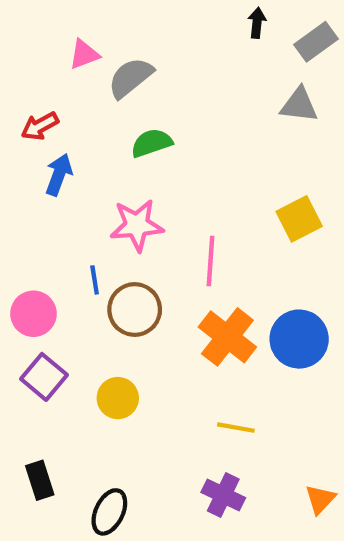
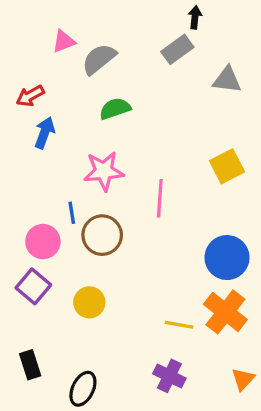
gray rectangle: (316, 42) -> (177, 49), moved
pink circle: (33, 314) -> (43, 242), moved
orange cross: (227, 337) -> (225, 312), moved

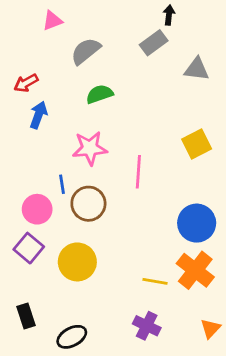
pink triangle: (64, 41) -> (52, 21), moved
yellow circle: (89, 302) -> (77, 262), size x1.4
black ellipse: (83, 389) -> (72, 337), turned 36

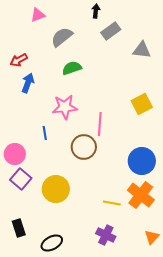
black arrow: (169, 15) -> (96, 11), moved
brown circle: (88, 204) -> (84, 147), moved
pink circle: (37, 209) -> (15, 154), moved

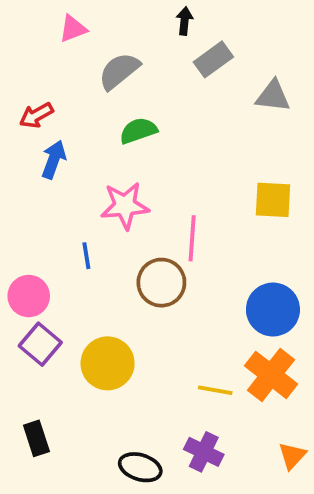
yellow square: (142, 104) -> (273, 200), turned 30
black ellipse: (52, 243) -> (140, 467), moved, turned 45

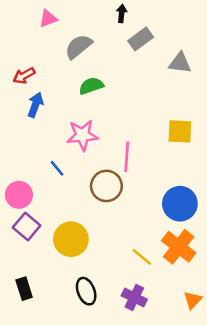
blue line: (86, 256) -> (57, 168), turned -30
yellow line: (215, 390) -> (142, 257), turned 30
black ellipse: (140, 467) -> (86, 291), moved, turned 52

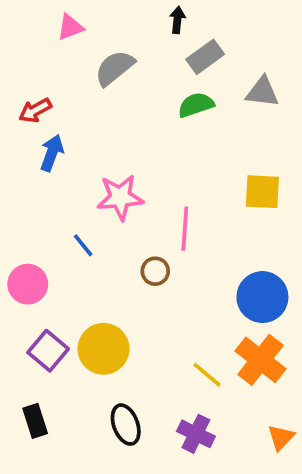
green semicircle: (91, 86) -> (196, 105), moved
brown circle: (106, 186) -> (155, 271), size x0.6
purple square: (27, 227) -> (48, 351), moved

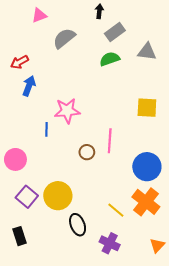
pink line: (185, 229) -> (110, 141), moved
blue line: (83, 245) -> (46, 129), moved, turned 40
black ellipse: (126, 425) -> (78, 225), moved

